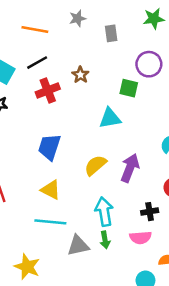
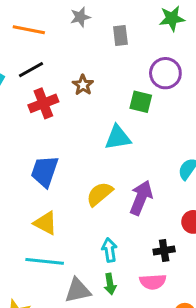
cyan arrow: (104, 212) -> (109, 250), size x0.7

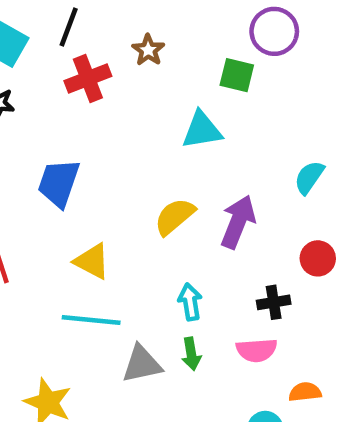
black line: (31, 70) -> (69, 27), turned -40
blue trapezoid: (45, 171) -> (59, 183), moved

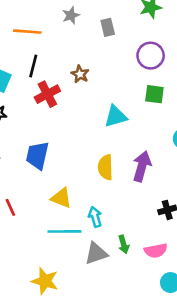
green square: (237, 75) -> (154, 94), moved
yellow semicircle: (175, 217) -> (105, 167), turned -45
cyan arrow: (190, 302) -> (95, 217), moved
pink semicircle: (257, 350) -> (156, 251), moved

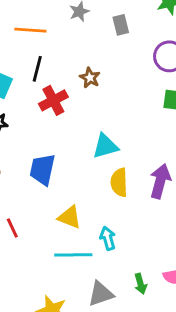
cyan triangle: (116, 116) -> (105, 146), moved
green arrow: (124, 244) -> (141, 284), moved
gray triangle: (96, 253) -> (101, 294), moved

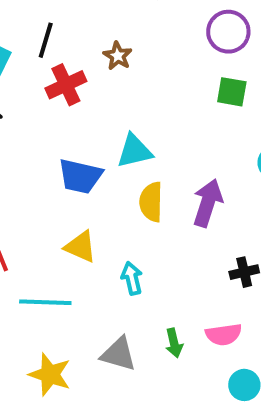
blue trapezoid: (42, 170) -> (80, 176), moved, turned -92
cyan line: (73, 255) -> (45, 302), moved
gray triangle: (101, 294) -> (119, 354), turned 32

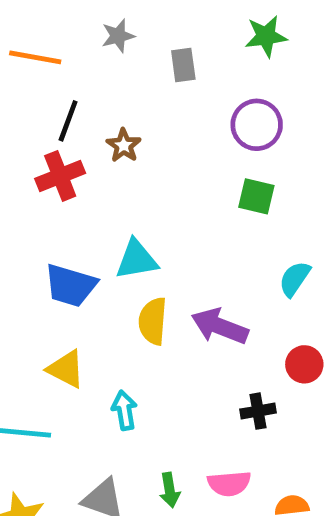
black line: (46, 40) -> (68, 121), moved
purple arrow: (208, 203) -> (220, 326), turned -90

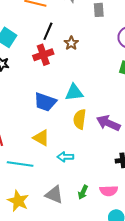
cyan arrow: (124, 410) -> (65, 157), turned -84
green arrow: (170, 490) -> (83, 192), turned 32

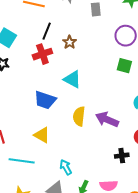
cyan triangle: (74, 92) -> (72, 79), moved, turned 36
cyan arrow: (65, 157) -> (66, 167), moved, turned 63

